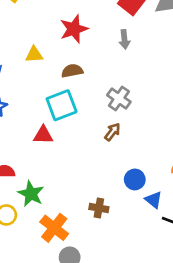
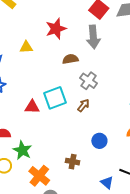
gray arrow: (125, 39) -> (93, 37), size x1.6
brown semicircle: (72, 71) -> (70, 59), moved
cyan square: (62, 105) -> (55, 98), moved
blue triangle: (154, 200) -> (107, 183), moved

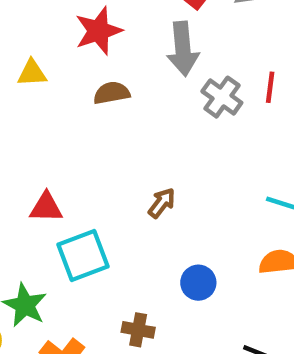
brown semicircle: (70, 59) -> (112, 93), moved
gray cross: (89, 81) -> (222, 97), moved
cyan square: (55, 98) -> (83, 255), moved

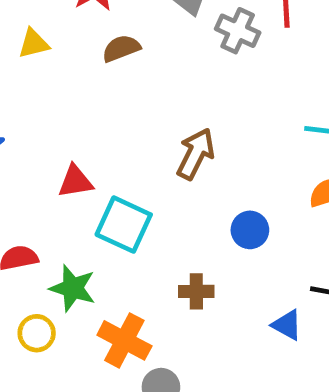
brown arrow: (162, 203) -> (196, 154), size x1.5
cyan square: (83, 255) -> (124, 225), turned -34

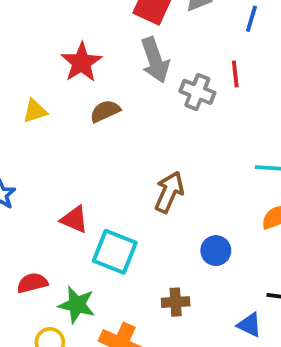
red triangle: (75, 182) -> (74, 219), turned 36

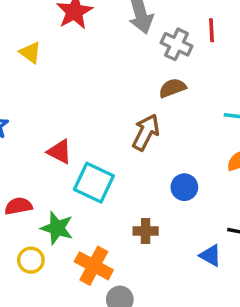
yellow triangle: (35, 111) -> (30, 52), turned 50
brown semicircle: (105, 111) -> (172, 88), moved

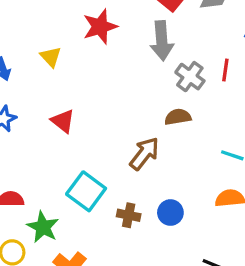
red triangle: (60, 152) -> (63, 121), moved
brown cross: (146, 231) -> (129, 215), moved

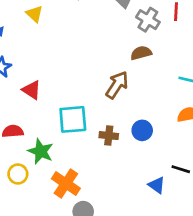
red triangle: (63, 121) -> (32, 90), moved
cyan square: (86, 191) -> (73, 119), turned -36

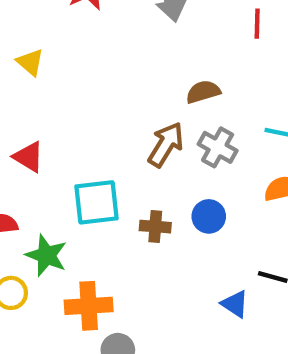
yellow triangle: (34, 14) -> (30, 62), moved
gray cross: (148, 20) -> (218, 147), moved
orange cross: (66, 184) -> (89, 306), turned -36

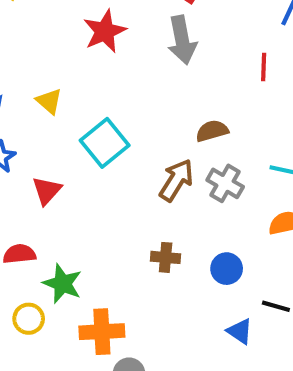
red triangle: (29, 157) -> (47, 191), turned 40
cyan square: (97, 202) -> (105, 143), moved, turned -33
blue circle: (209, 216) -> (227, 269), moved

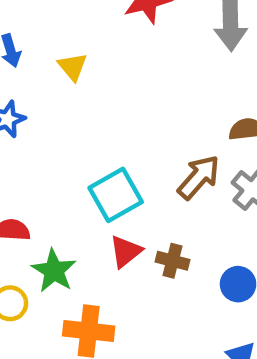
cyan square: (105, 143) -> (116, 195), moved
red triangle: (47, 191) -> (126, 251), moved

